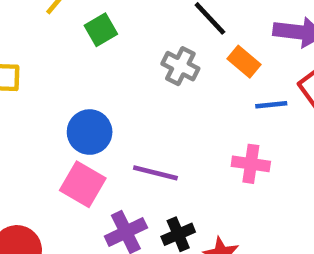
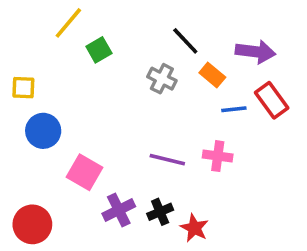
blue circle: (90, 132) -> (43, 131), moved
purple line: (155, 173) -> (167, 160), moved

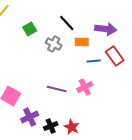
green square: (99, 50) -> (30, 29), moved
orange rectangle: (212, 75) -> (82, 42), turned -40
pink cross: (218, 156) -> (85, 87), turned -35
black cross: (160, 212) -> (51, 126), moved

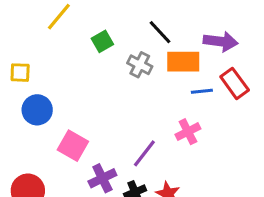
orange rectangle: (82, 42) -> (183, 62), size x1.5
purple line: (57, 89) -> (144, 153), moved, turned -66

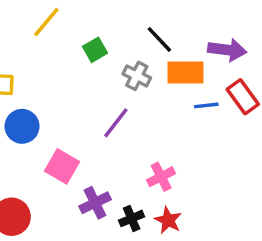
pink cross: (188, 132) -> (161, 177), moved
purple line: (144, 153) -> (116, 123), moved

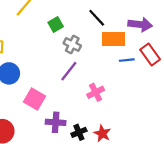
gray cross: (137, 76) -> (72, 44), moved
pink cross: (161, 177) -> (96, 92), moved
purple cross: (95, 203) -> (56, 122), turned 30

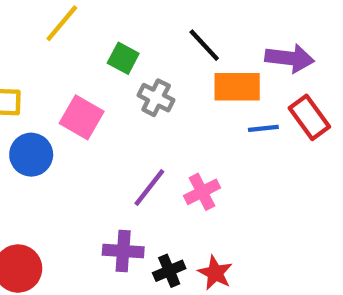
green square: (56, 24) -> (123, 58), turned -32
purple line: (69, 71) -> (149, 187), moved
pink square: (34, 99) -> (82, 117), moved

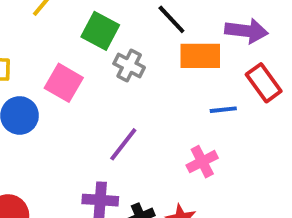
green square: (123, 58) -> (100, 31), size x1.4
blue line: (263, 128) -> (223, 110), moved
pink cross: (202, 192) -> (202, 162), moved

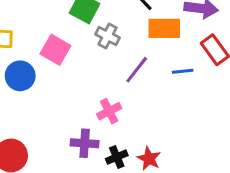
purple line: (123, 144) -> (137, 70), moved
pink cross: (202, 162) -> (109, 111), moved

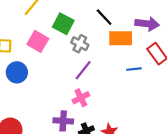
pink square: (55, 50) -> (38, 41), moved
purple line: (137, 70) -> (83, 70), moved

